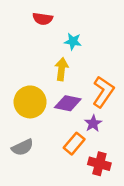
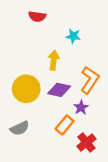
cyan star: (73, 41) -> (73, 36), moved
red cross: (99, 164) -> (87, 143), turned 36

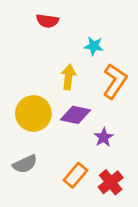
orange L-shape: (90, 80) -> (115, 81), moved
orange rectangle: (65, 125) -> (76, 175), moved

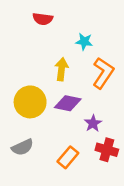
red cross: (111, 182) -> (107, 150), moved, turned -35

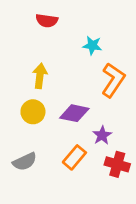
yellow arrow: (62, 69) -> (40, 76), moved
yellow circle: (30, 102) -> (33, 112), size x0.7
orange rectangle: (68, 157) -> (74, 157), moved

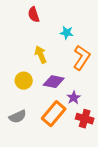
red semicircle: (47, 21) -> (34, 15), turned 63
yellow arrow: (40, 76) -> (41, 55), moved, turned -30
orange rectangle: (74, 157) -> (54, 114), size x1.4

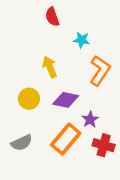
red semicircle: (34, 15) -> (52, 17), moved

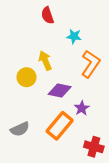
yellow circle: (29, 99) -> (26, 77), moved
red cross: (104, 145) -> (94, 147), moved

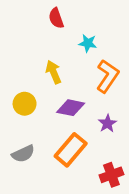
yellow circle: (26, 77) -> (25, 104), moved
purple star: (82, 108) -> (107, 123), moved
red cross: (94, 147) -> (111, 175), turned -36

